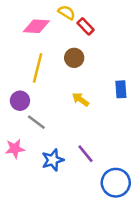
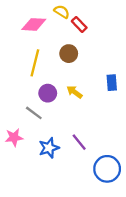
purple circle: (20, 101) -> (48, 93), moved

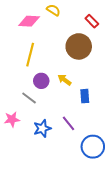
red rectangle: (79, 24) -> (92, 21), moved
brown circle: (69, 54) -> (79, 46), moved, size x1.6
blue rectangle: (112, 83) -> (85, 96), moved

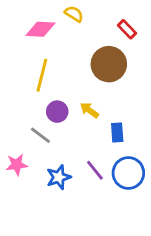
blue circle: (93, 147) -> (128, 173), moved

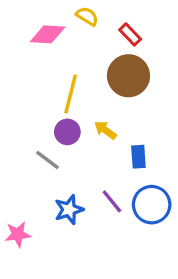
red rectangle: (127, 29) -> (130, 34), moved
yellow line: (42, 75) -> (71, 94), moved
pink star: (17, 165) -> (18, 234), moved

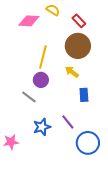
yellow arrow: (105, 130) -> (72, 72), moved
blue circle: (152, 205) -> (88, 143), moved

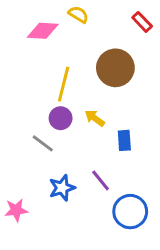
red rectangle: (79, 21) -> (142, 22), moved
yellow arrow: (72, 72) -> (95, 118), moved

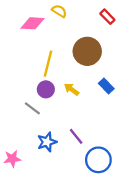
blue rectangle: (124, 140) -> (106, 86), moved, turned -40

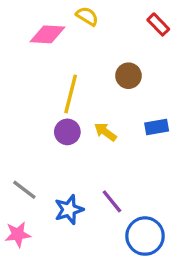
brown circle: (87, 51) -> (128, 76), size x0.6
blue rectangle: (106, 86) -> (157, 127), turned -56
gray line: (32, 108) -> (24, 190), moved

